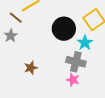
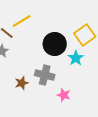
gray cross: (76, 62) -> (45, 75), moved

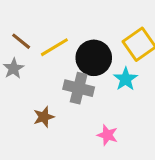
yellow line: (22, 21) -> (54, 47), moved
gray cross: (45, 75) -> (79, 88), moved

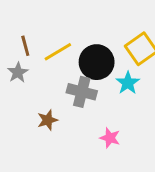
brown line: (21, 41) -> (25, 46), turned 36

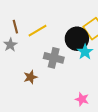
black circle: (97, 62) -> (77, 39), moved
pink star: (110, 138) -> (82, 99), moved

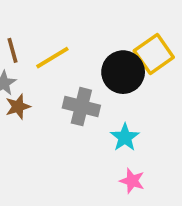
cyan star: (85, 52) -> (125, 137), moved
brown star: (30, 77) -> (18, 107), moved

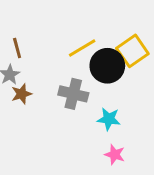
yellow line: (52, 58) -> (82, 48), moved
cyan star: (125, 137) -> (109, 119), turned -30

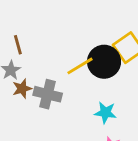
yellow line: (82, 48) -> (80, 66), moved
gray cross: (73, 94) -> (48, 94), moved

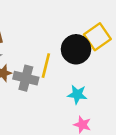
yellow line: (80, 66) -> (46, 66), moved, turned -45

